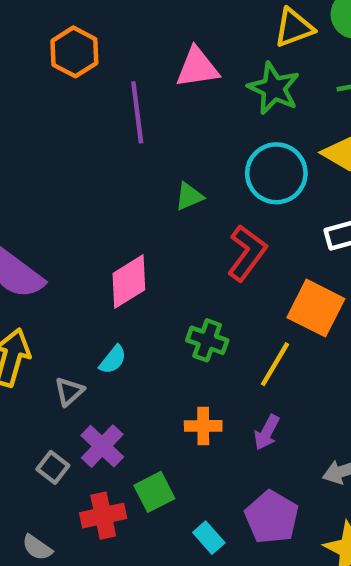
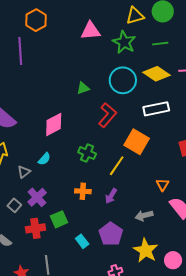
purple line: (137, 112) -> (20, 51), moved

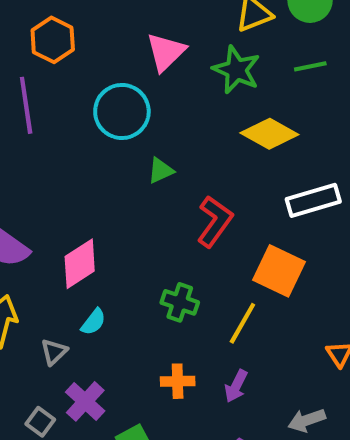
pink triangle: (91, 31) -> (166, 52), turned -35
yellow diamond: (157, 74) -> (269, 134), moved
cyan circle: (123, 80) -> (122, 111), moved
pink diamond: (54, 124) -> (80, 264), moved

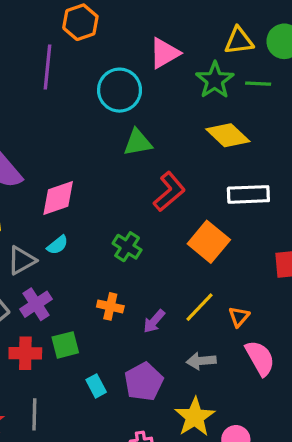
green line: (310, 66) -> (258, 84), moved
green triangle: (161, 171) -> (138, 143), size x1.4
yellow line: (242, 323) -> (199, 307), moved
gray triangle: (54, 352) -> (22, 260), size x1.4

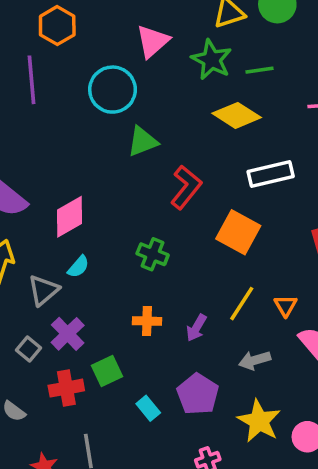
green line: (258, 84) -> (259, 70), moved

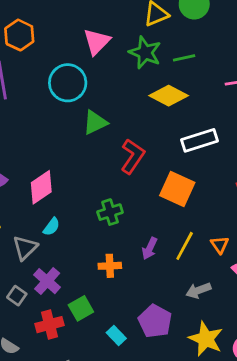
green cross: (153, 254) -> (110, 212), turned -35
purple arrow: (196, 328) -> (150, 248), moved

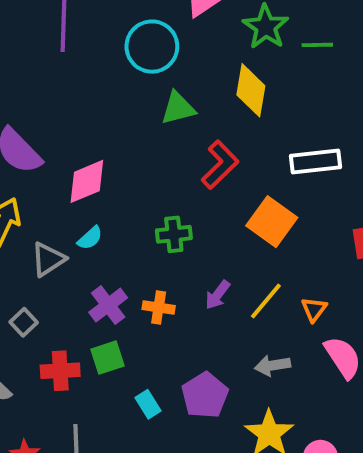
yellow diamond: (169, 96) -> (251, 90), moved, turned 60
purple cross: (47, 281) -> (108, 305), moved

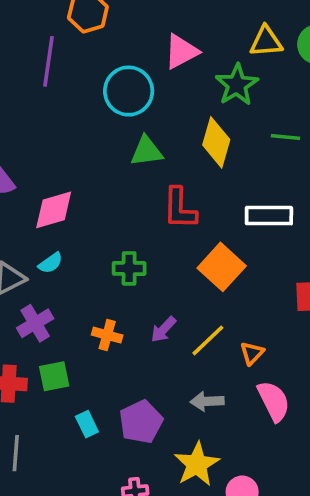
green line: (317, 45) -> (285, 137), moved
red L-shape: (220, 165) -> (180, 208), turned 129
purple cross: (108, 305) -> (35, 323), moved

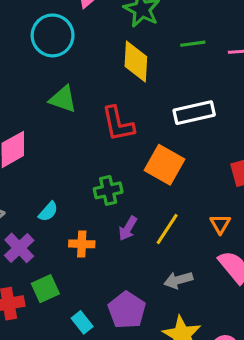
green triangle: (146, 151) -> (63, 99), moved, turned 40
cyan semicircle: (51, 263) -> (48, 212), moved
green cross: (129, 268) -> (108, 190), moved
orange triangle: (252, 353) -> (220, 224), moved

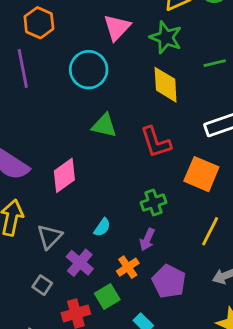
purple arrow: (128, 228) -> (147, 239), moved
orange cross: (82, 244) -> (128, 267), moved, turned -30
purple pentagon: (127, 310) -> (169, 281), moved

